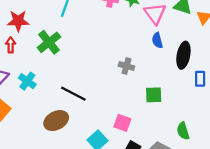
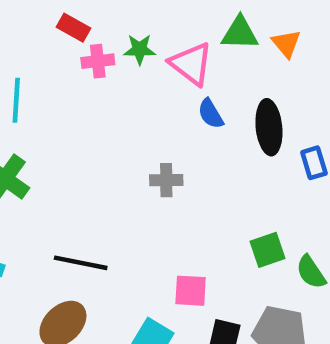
green square: (154, 95) -> (267, 250), moved

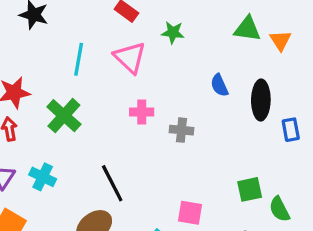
pink cross: (98, 61) -> (142, 112), moved
pink triangle: (191, 64) -> (130, 57), moved
black line: (81, 263) -> (112, 183), turned 45

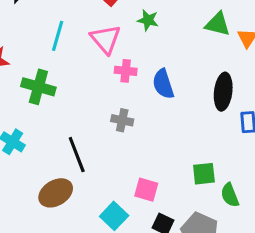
blue semicircle: (219, 85) -> (163, 84), moved, size x1.4
pink cross: (142, 112) -> (126, 71), moved
green cross: (64, 116) -> (38, 87), turned -32
gray cross: (181, 130) -> (122, 120), moved

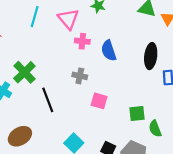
green cross: (38, 87) -> (24, 72), moved, turned 30
pink square: (146, 190) -> (99, 101), moved
brown ellipse: (56, 193) -> (20, 136), moved

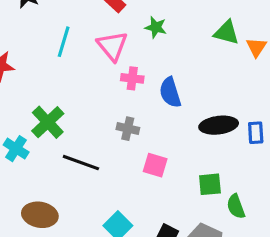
black ellipse: (151, 56) -> (219, 125), moved, turned 75
black line: (48, 100) -> (81, 163), turned -50
brown ellipse: (20, 136) -> (40, 215), turned 40

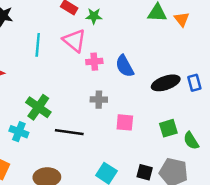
green star: (156, 27) -> (94, 16), moved

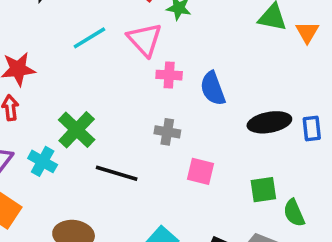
cyan line: (38, 45) -> (89, 38), turned 45

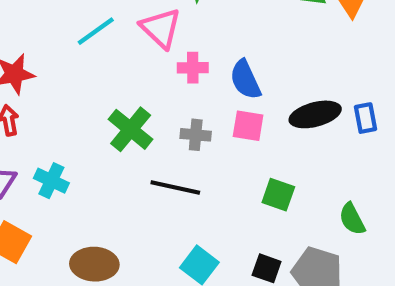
green cross: (77, 130) -> (131, 129), moved
pink square: (200, 171) -> (248, 126), moved
black line: (117, 173) -> (175, 188), moved
green square: (263, 190) -> (278, 195), moved, turned 32

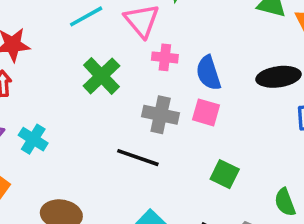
black ellipse: (315, 114) -> (278, 77), moved
green cross: (131, 129) -> (101, 76), moved
gray cross: (196, 135) -> (161, 115), size x1.4

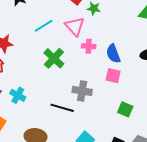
gray cross: (161, 115) -> (82, 91), moved
black line: (138, 158) -> (62, 108), moved

